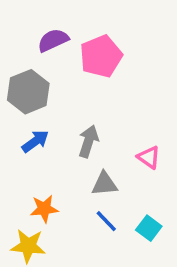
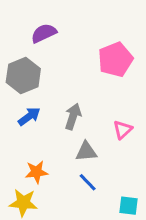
pink pentagon: (101, 56) -> (115, 59), moved
pink triangle: (149, 157) -> (123, 130), turned 42
cyan square: (149, 228) -> (129, 206), moved, turned -30

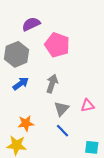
pink pentagon: (115, 59) -> (57, 45), moved, turned -30
pink triangle: (123, 130) -> (88, 106), moved, turned 32
gray triangle: (86, 152) -> (61, 109), turned -42

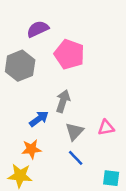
blue arrow: (21, 84) -> (39, 119), moved

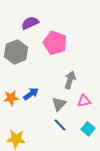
gray arrow: (63, 101) -> (70, 80), moved
orange star: (31, 149) -> (11, 98), moved
cyan square: (111, 178) -> (88, 129), moved, turned 32

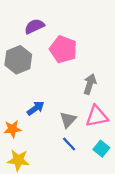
gray arrow: (70, 80) -> (90, 84), moved
orange star: (11, 98) -> (13, 129), moved
pink triangle: (84, 101) -> (97, 116), size x1.5

